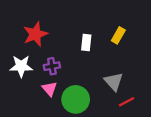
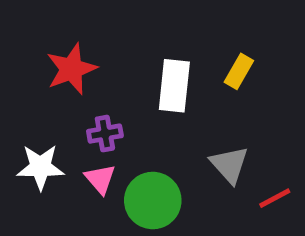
white rectangle: (86, 42) -> (174, 86), size x1.5
white star: (21, 66) -> (40, 167), moved
red line: (127, 102) -> (275, 198), moved

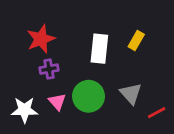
purple cross: (105, 134) -> (49, 69), moved
white star: (40, 167) -> (25, 110), moved
green circle: (153, 200) -> (89, 96), moved

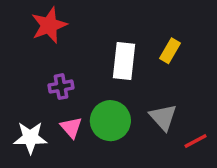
red star: (41, 39) -> (49, 25), moved

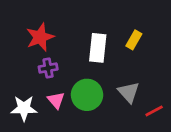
red star: (49, 25) -> (40, 37), moved

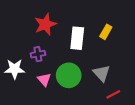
red star: (40, 37) -> (45, 24), moved
white star: (24, 108) -> (15, 69), moved
red line: (154, 111) -> (113, 94), moved

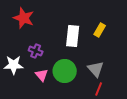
red star: (45, 24) -> (24, 18), moved, turned -30
purple cross: (38, 54) -> (36, 51), turned 32
red line: (113, 94) -> (99, 89), moved, turned -40

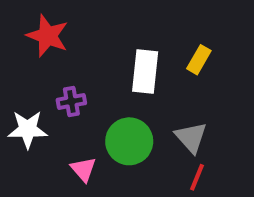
purple cross: (36, 51) -> (71, 101), turned -32
pink triangle: (42, 75) -> (83, 169), moved

